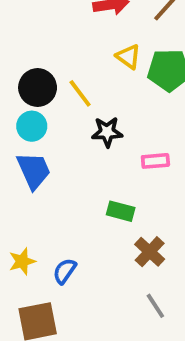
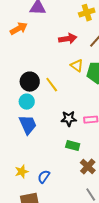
black star: (107, 132) -> (69, 119), moved

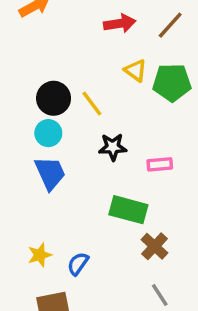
black star: (69, 119) -> (113, 147), moved
green rectangle: (73, 146) -> (128, 210), size x1.5

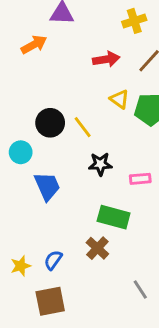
cyan circle: (48, 133) -> (21, 152), moved
brown cross: (155, 246) -> (97, 248), moved
yellow star: (40, 255) -> (21, 266), moved
blue semicircle: (78, 264) -> (53, 260), moved

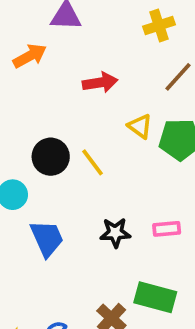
red arrow: (106, 59) -> (100, 83), moved
black star: (100, 164) -> (115, 233), moved
green rectangle: (114, 217) -> (155, 297), moved

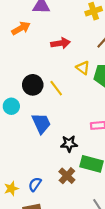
black star: (115, 233) -> (69, 144), moved
blue trapezoid: (47, 238) -> (41, 123), moved

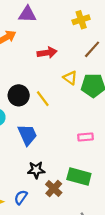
black star: (69, 144) -> (36, 170), moved

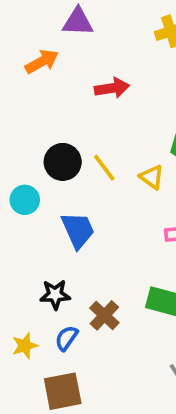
yellow triangle: (70, 78) -> (152, 177), moved
black star: (36, 170) -> (55, 295), moved
brown cross: (54, 189) -> (104, 315), moved

